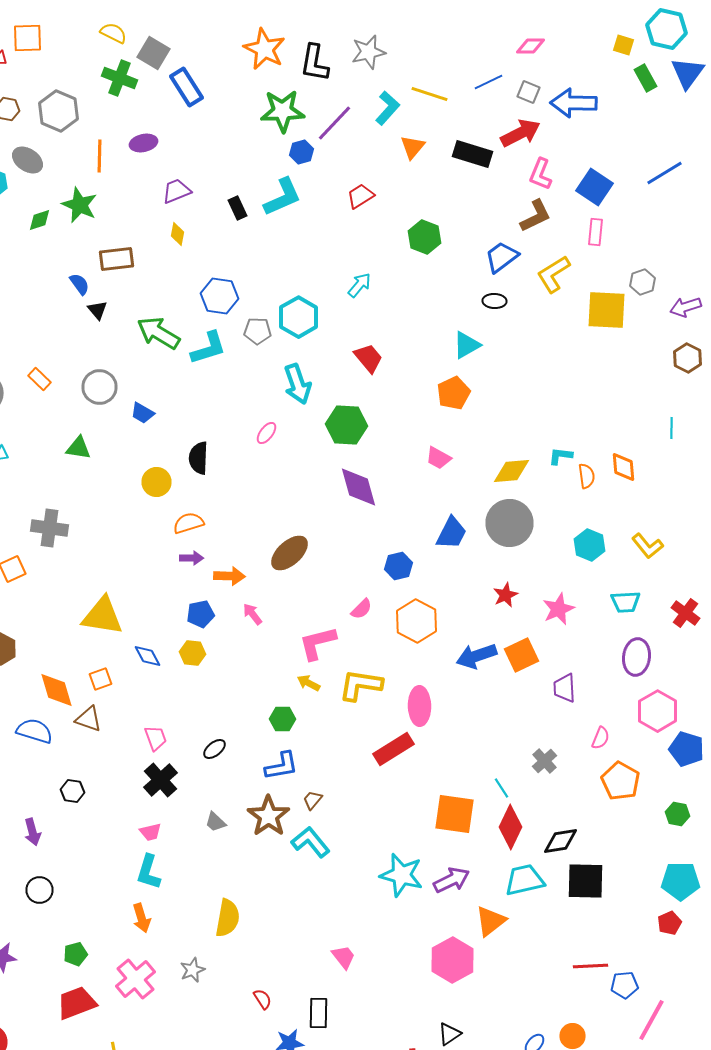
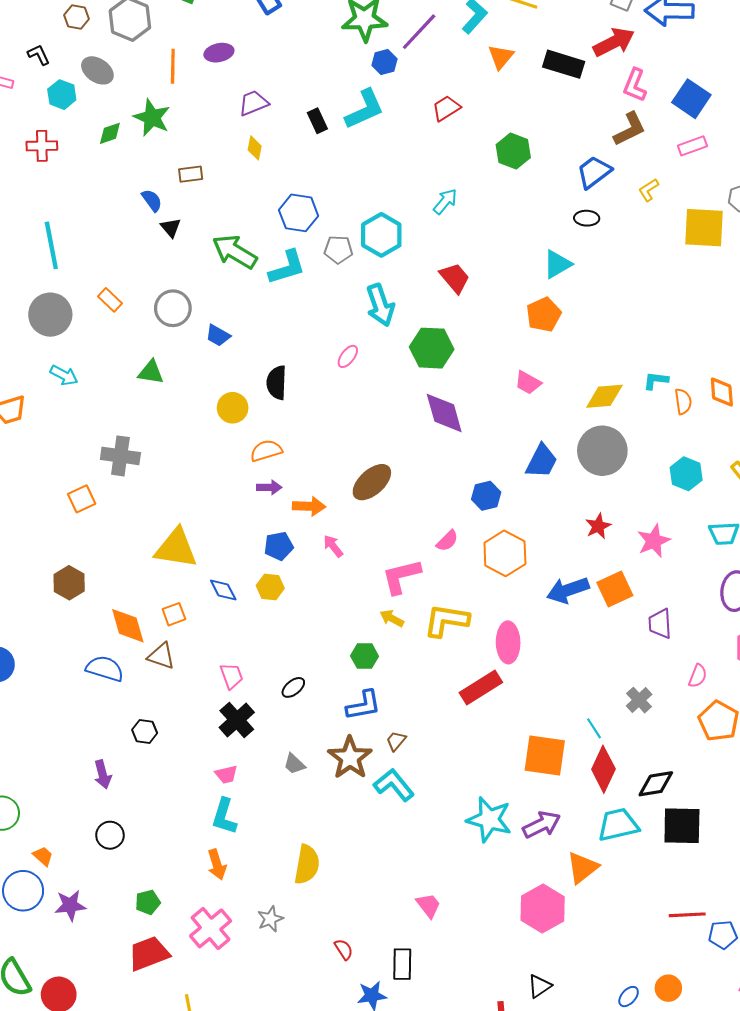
pink rectangle: (596, 232) -> (692, 146), turned 64
brown rectangle: (116, 259) -> (191, 174), size x0.7
yellow L-shape: (554, 274) -> (648, 190), size x0.6

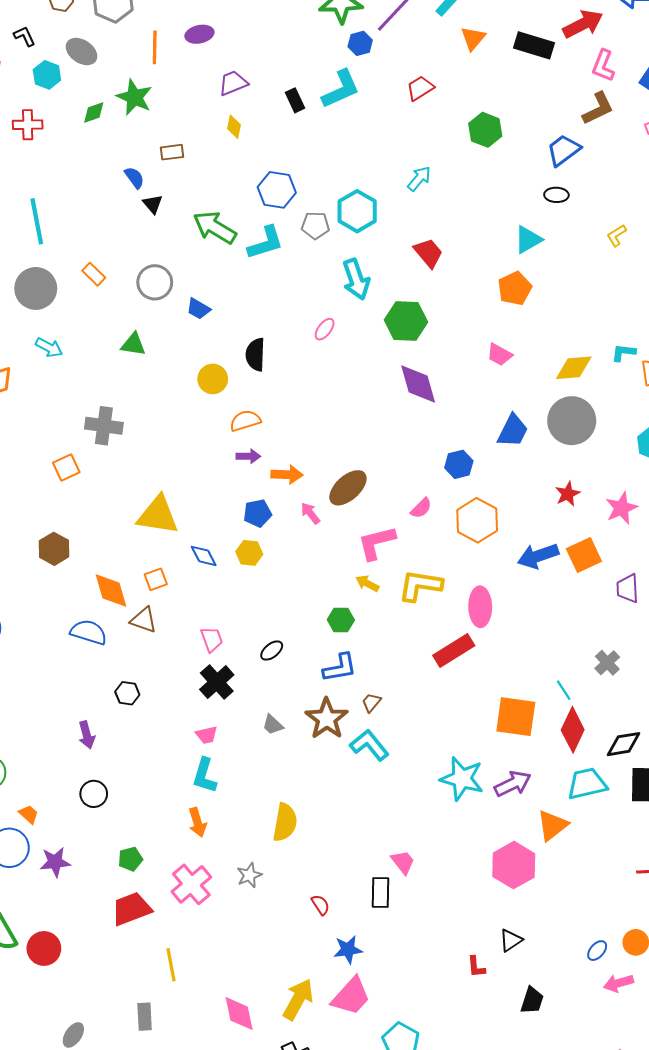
yellow L-shape: (648, 190) -> (616, 236), moved
brown ellipse: (372, 482) -> (348, 488), moved
black rectangle: (402, 964) -> (381, 893), moved

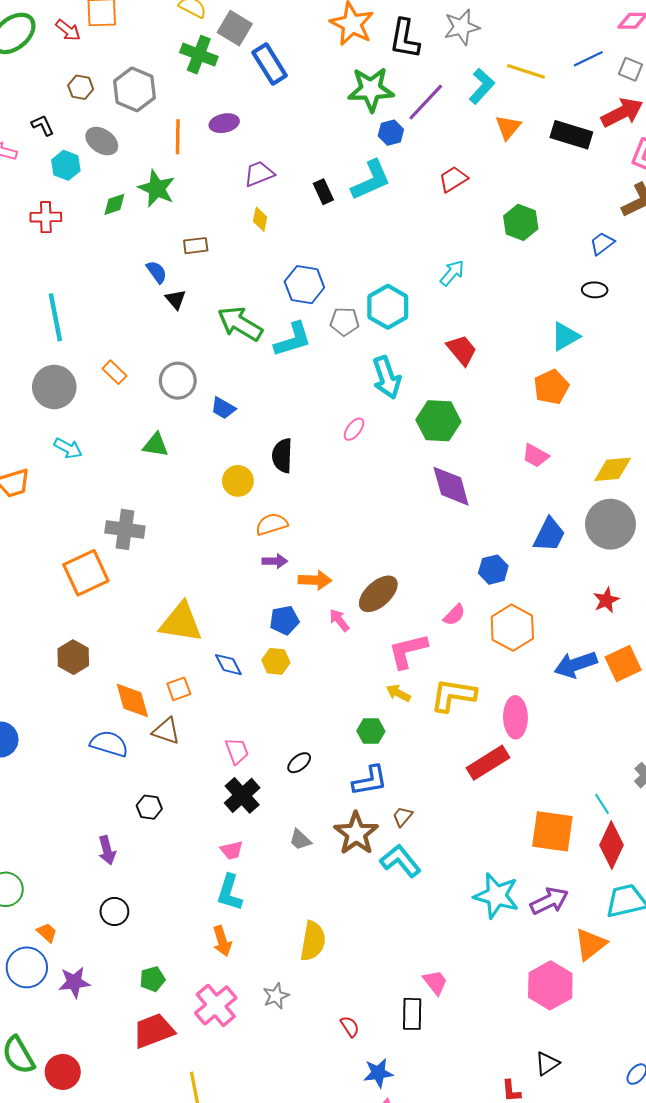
blue trapezoid: (564, 150) -> (602, 243), size x0.7
orange square: (66, 467) -> (86, 573), size x1.6

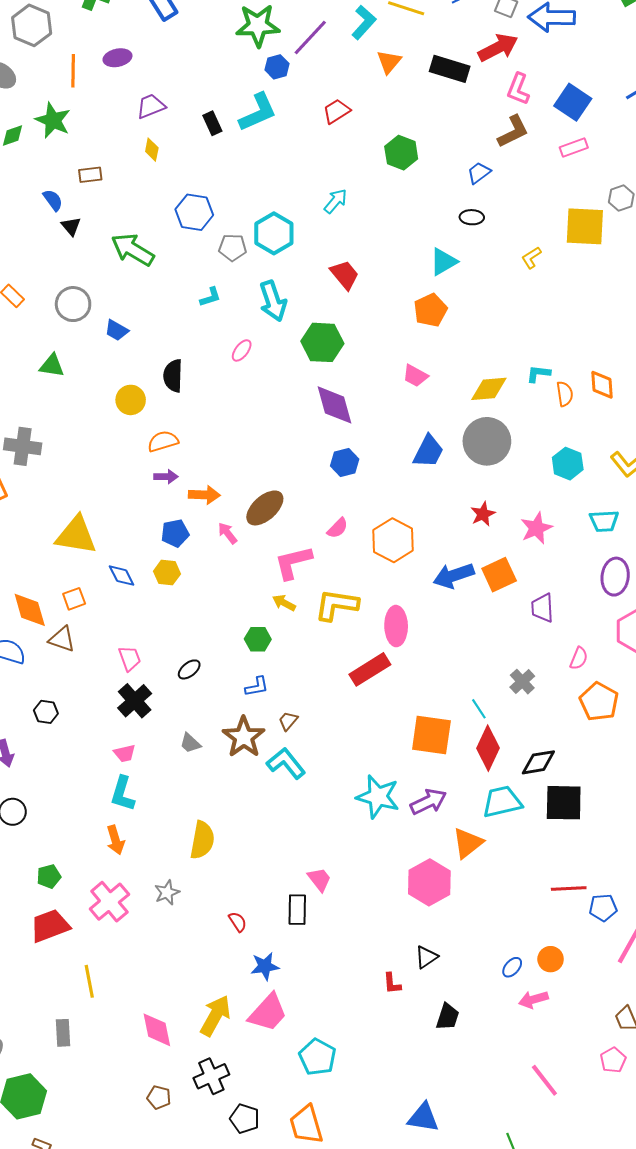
cyan L-shape: (293, 339) -> (210, 297), moved, size x0.6
blue hexagon: (493, 570) -> (345, 463), moved
blue L-shape: (370, 781) -> (257, 687), size x0.7

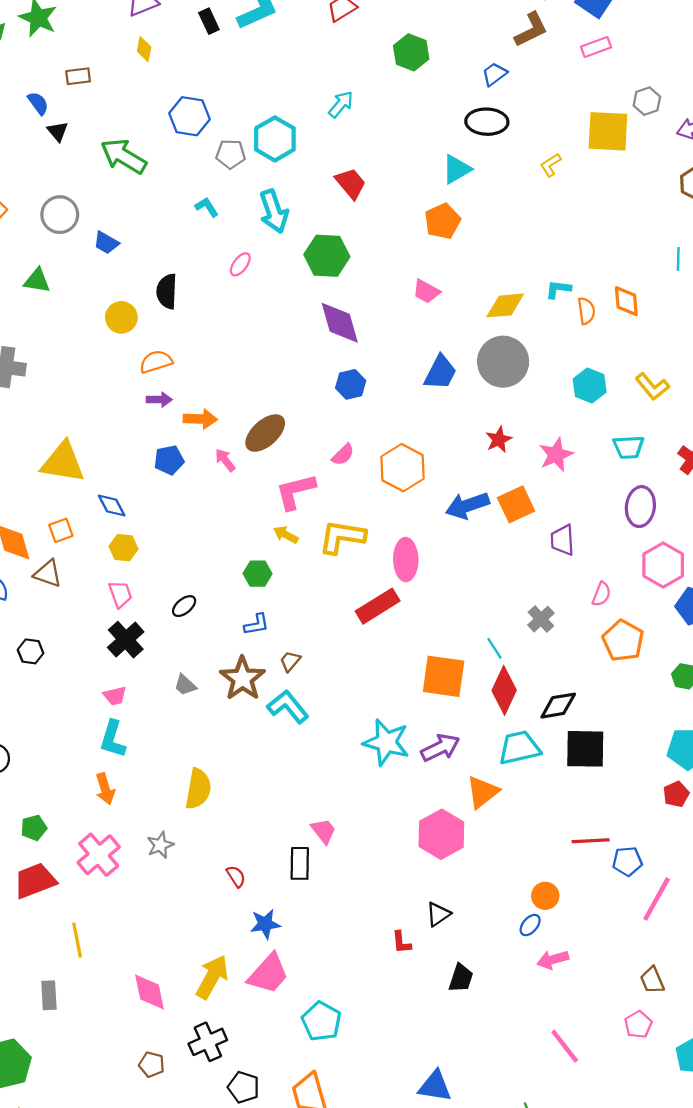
black ellipse: (472, 217) -> (487, 122), size x1.6
cyan L-shape: (210, 297) -> (207, 207), turned -105
yellow hexagon: (167, 573) -> (124, 548), moved
orange circle: (551, 959) -> (545, 896), moved

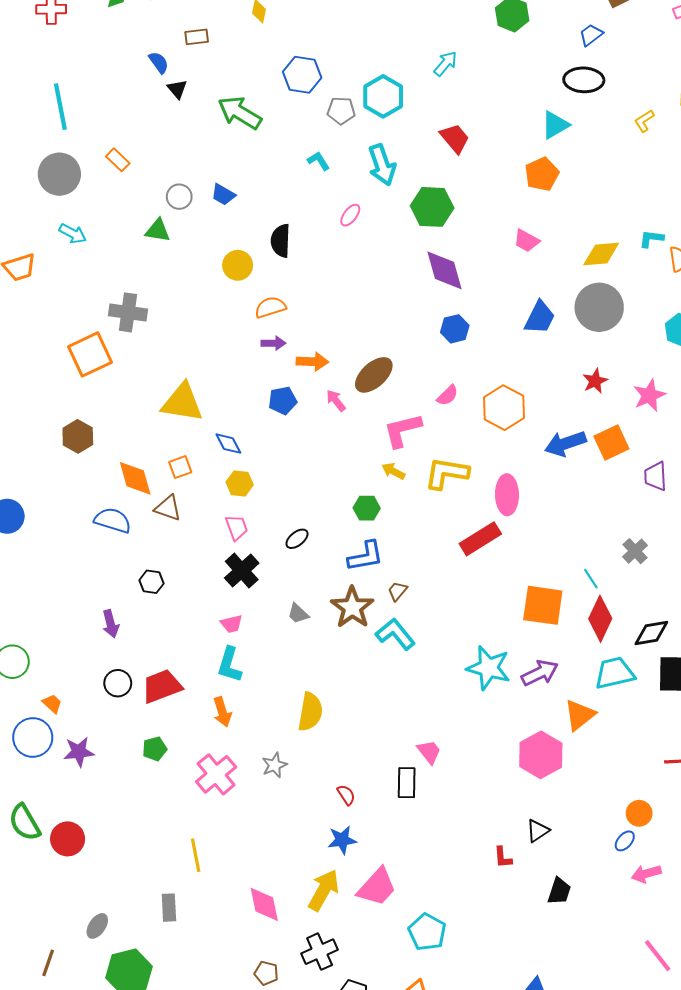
gray circle: (60, 215) -> (179, 197), moved, size x0.7
blue L-shape: (257, 624) -> (366, 556), size x1.5
red trapezoid: (35, 881) -> (162, 686), moved
blue star: (265, 924) -> (342, 840), moved

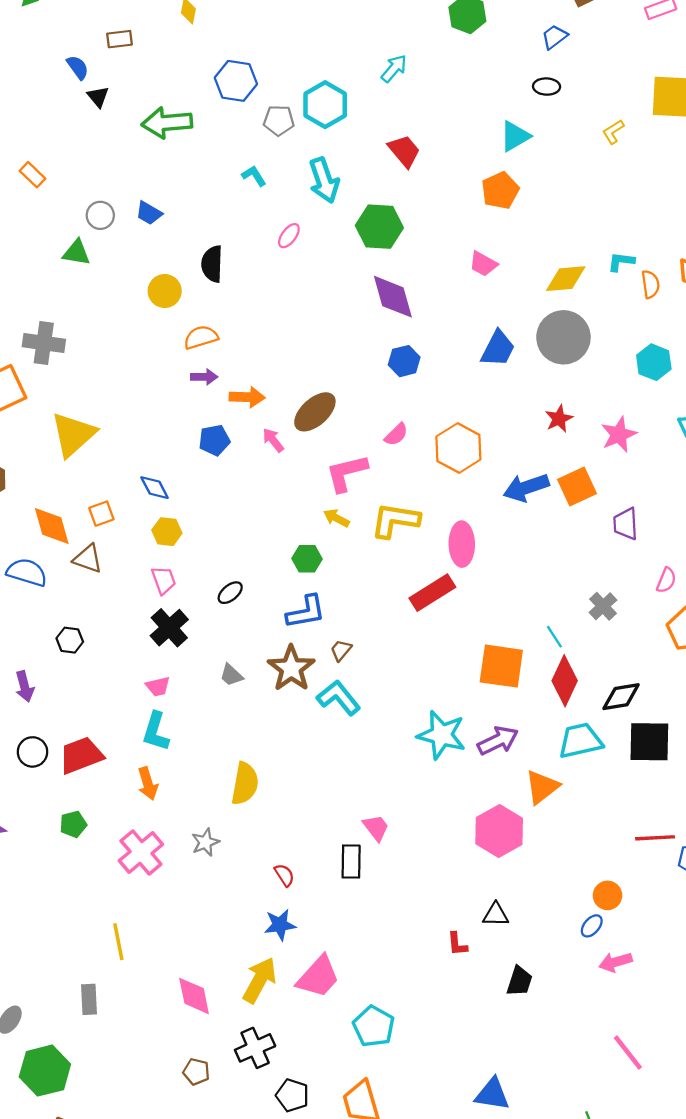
black ellipse: (584, 80) -> (547, 87), size x0.6
green arrow: (240, 113) -> (167, 123), turned -36
yellow triangle: (182, 403) -> (73, 434), moved, turned -51
black triangle: (538, 831) -> (496, 915), turned 35

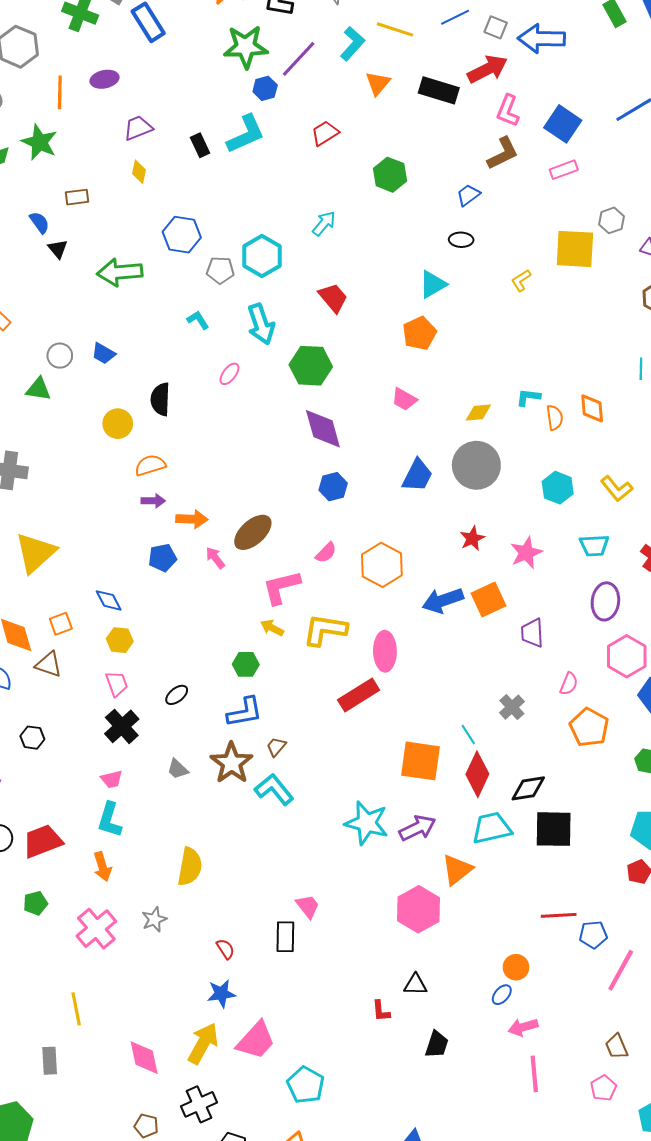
yellow diamond: (566, 279) -> (478, 412), size x0.7
pink line: (628, 1052) -> (534, 1074), moved, turned 33

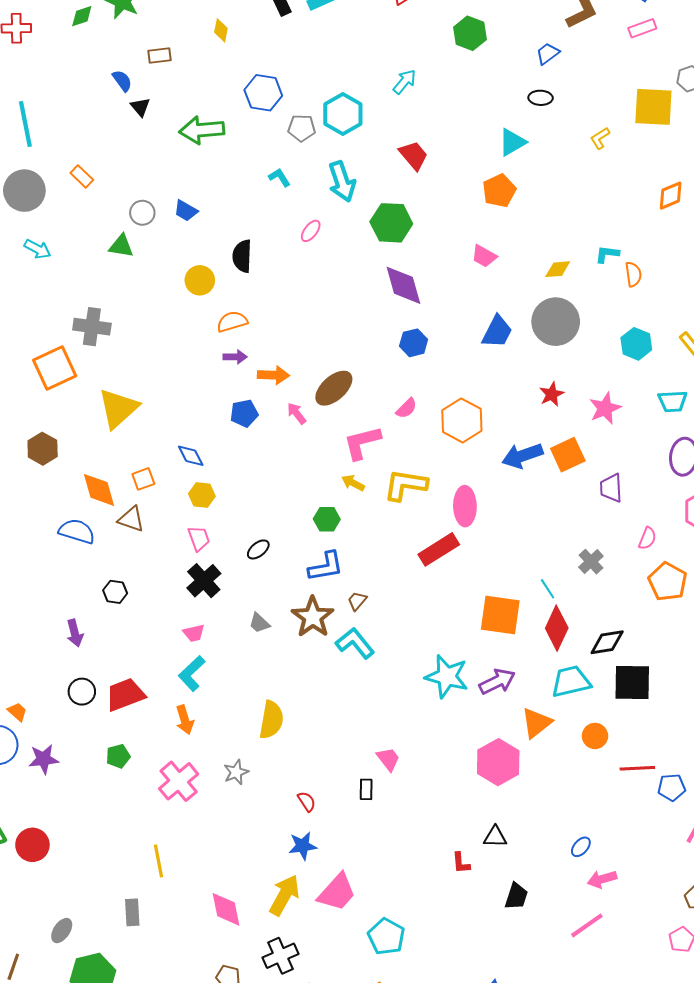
orange diamond: (592, 408) -> (671, 196), moved, turned 72
cyan L-shape: (110, 820) -> (192, 673), turned 30
black rectangle: (285, 937) -> (366, 789), size x0.7
orange circle: (516, 967) -> (595, 736), moved
pink line: (534, 1074) -> (587, 925), moved, turned 60

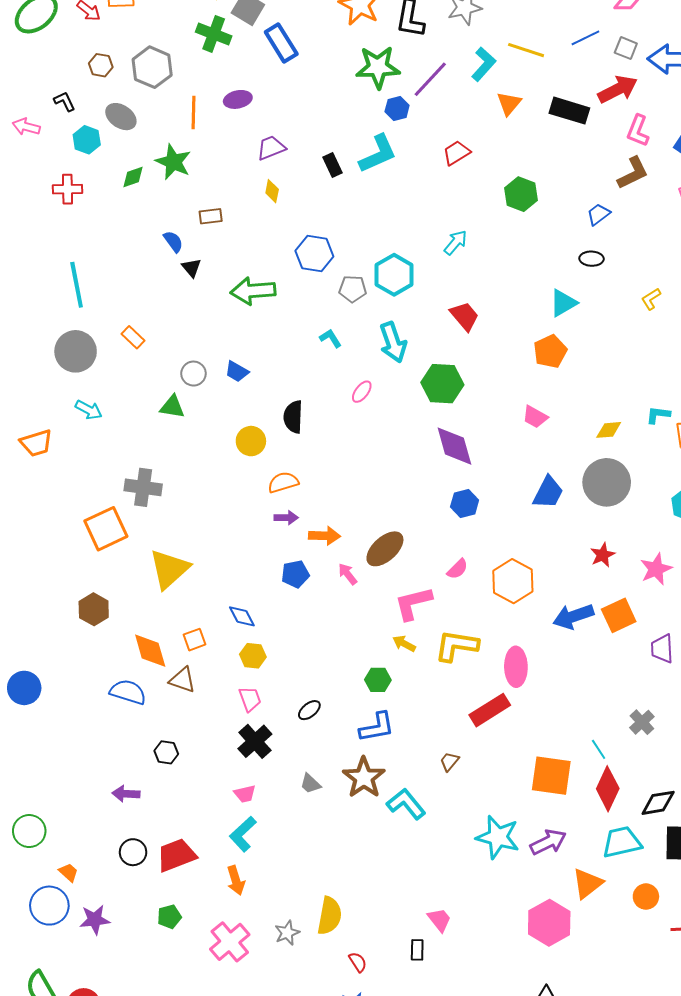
brown trapezoid: (357, 601) -> (449, 761), moved
purple arrow: (75, 633) -> (126, 794), turned 108
yellow semicircle: (271, 720) -> (330, 916), moved

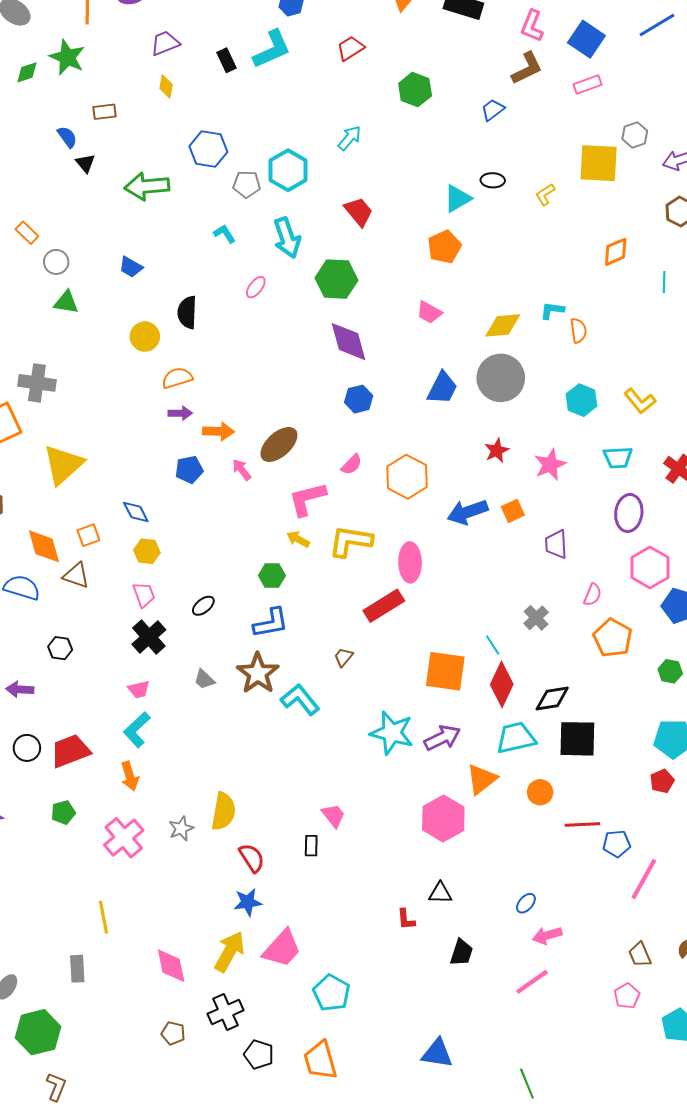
black ellipse: (592, 259) -> (493, 180), moved
gray circle: (193, 374) -> (56, 262), moved
yellow diamond: (609, 430) -> (503, 325), size x1.4
orange square: (619, 615) -> (513, 511), size x0.7
red semicircle: (358, 962) -> (252, 858), size x1.4

